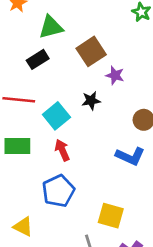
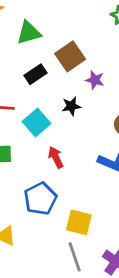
black rectangle: (38, 59) -> (35, 74), moved
red arrow: (62, 150) -> (56, 157), moved
yellow square: (111, 216) -> (79, 222), moved

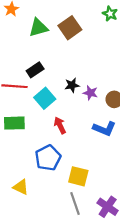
brown square: (70, 56) -> (70, 28), moved
black rectangle: (35, 74) -> (35, 70), moved
purple star: (95, 80) -> (90, 93), moved

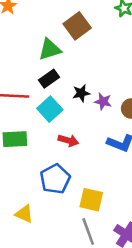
green triangle: (38, 28) -> (50, 49), moved
black rectangle: (35, 70) -> (49, 79), moved
red arrow: (60, 125) -> (68, 140), turned 133

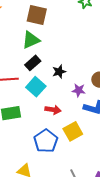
brown square: (77, 26) -> (37, 15), moved, turned -35
purple star: (103, 102) -> (79, 90), moved
yellow square: (91, 200) -> (73, 131), moved, turned -36

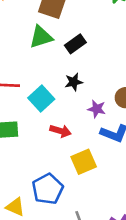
black rectangle: (33, 63) -> (75, 44), moved
blue pentagon: (46, 141) -> (48, 189), moved

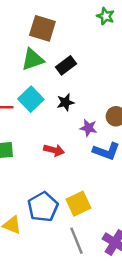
cyan square: (41, 99) -> (31, 99), moved
yellow square: (84, 162) -> (78, 204), moved

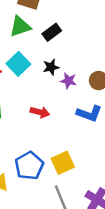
purple star: (88, 128) -> (68, 81), moved

